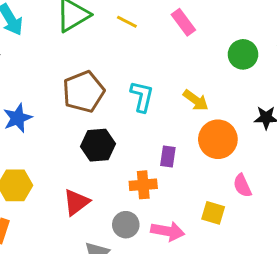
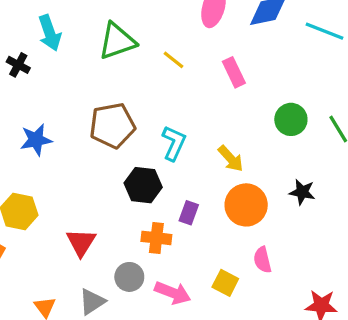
black hexagon: (98, 145) -> (143, 185), moved
red triangle: (76, 202) -> (81, 242), turned -32

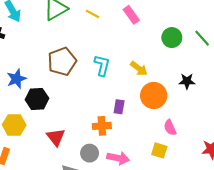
black hexagon: (143, 185) -> (37, 99), moved
yellow square: (225, 283) -> (159, 150), moved

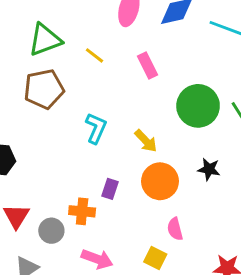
green circle: (172, 38) -> (198, 106), size x1.5
brown pentagon: (62, 61) -> (44, 89), moved
gray circle: (90, 153) -> (51, 231), moved

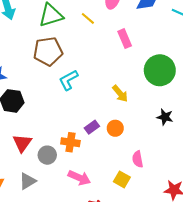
yellow line: (95, 55) -> (88, 18), moved
cyan L-shape: (96, 128) -> (69, 80), moved, turned -145
orange circle: (160, 181) -> (115, 128), moved, size x0.6
purple rectangle: (110, 189) -> (92, 127), turned 32

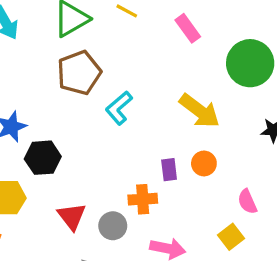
yellow arrow: (120, 94) -> (200, 111), size x1.5
purple rectangle: (92, 127) -> (169, 170), turned -48
yellow square: (122, 179) -> (231, 237), turned 35

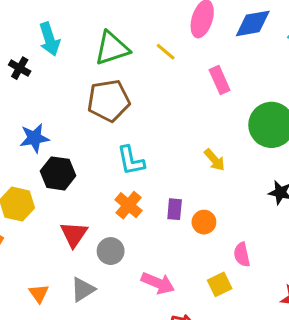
cyan L-shape: (119, 108) -> (131, 161), moved, turned -72
yellow arrow: (200, 111) -> (215, 160), size x0.6
orange circle: (204, 163) -> (204, 222), moved
orange cross: (143, 199) -> (129, 205), moved, turned 32

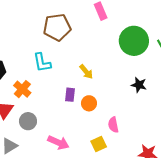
brown pentagon: (109, 101) -> (57, 27), moved
yellow arrow: (215, 160) -> (86, 72), moved
orange cross: (129, 205) -> (22, 89), moved

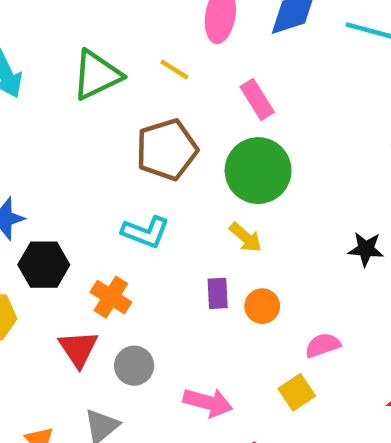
green circle: (134, 41) -> (258, 171), moved
cyan L-shape: (42, 63) -> (146, 232), turned -50
pink semicircle: (113, 125) -> (323, 345), turned 91

